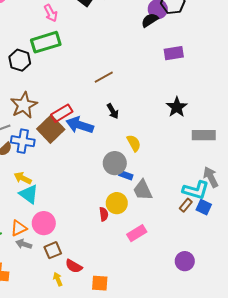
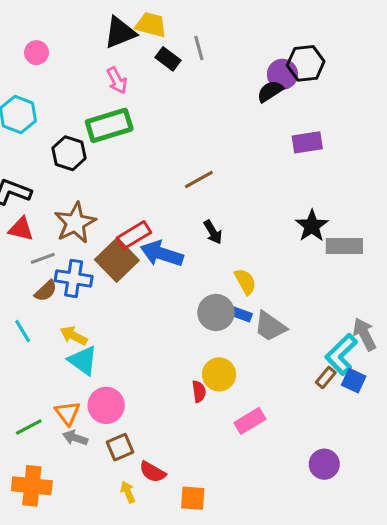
gray rectangle: (204, 135) -> (344, 246), moved
blue rectangle: (126, 175) -> (241, 314), moved
gray trapezoid: (143, 190) -> (270, 326), moved, turned -30
cyan L-shape: (196, 190) -> (341, 354), turned 120
orange triangle: (19, 228) -> (67, 413), turned -42

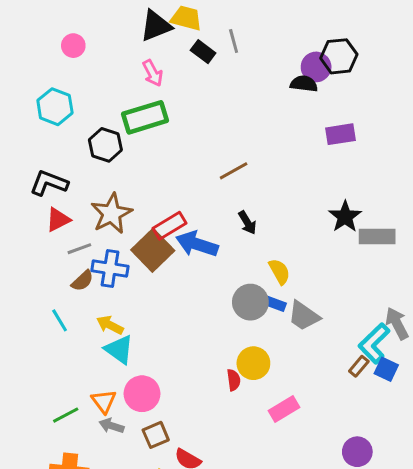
black semicircle: (270, 91) -> (304, 84), turned 40
red triangle: (21, 229) -> (58, 220), turned -40

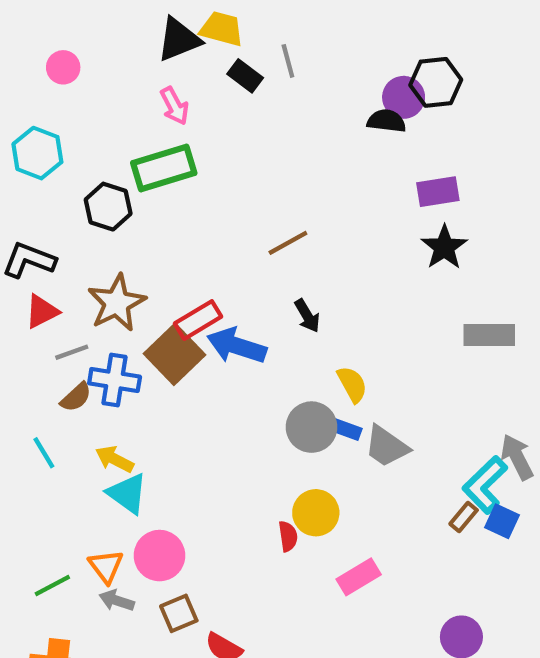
black star: (345, 217) -> (444, 247), moved

